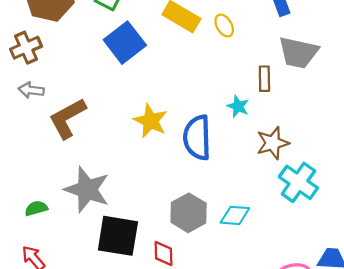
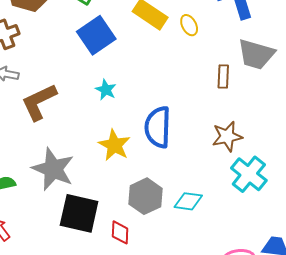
cyan star: (238, 106) -> (106, 90), moved
yellow star: (151, 121) -> (114, 145), moved

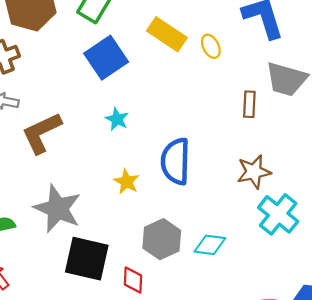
yellow star: (114, 145) -> (127, 182), size x0.7

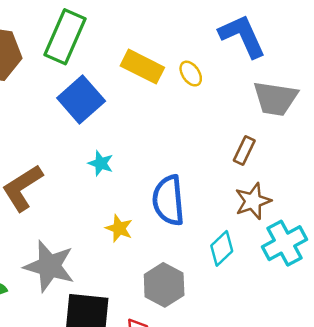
brown rectangle: (249, 104) -> (244, 150), moved, turned 30
cyan cross: (278, 214) -> (285, 243), turned 30
cyan diamond: (210, 245) -> (222, 248), moved, turned -44

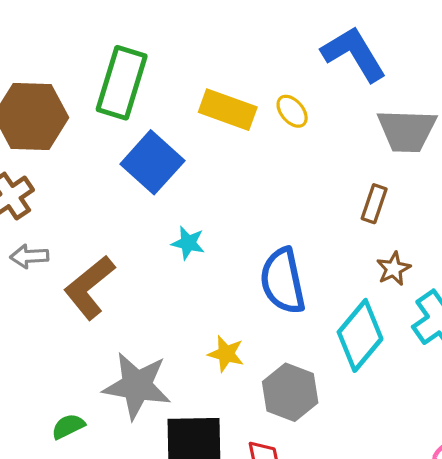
brown star: (253, 201) -> (393, 269), size x0.7
yellow star: (119, 228) -> (226, 354), moved
cyan diamond: (222, 248) -> (360, 335), size x1.5

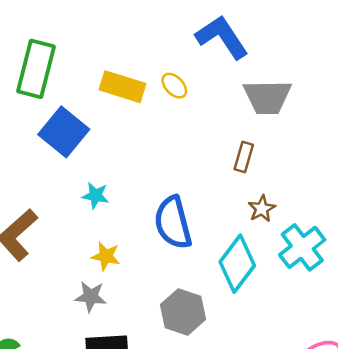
yellow star: (226, 354) -> (106, 256), moved
gray star: (137, 386) -> (91, 297), moved, size x0.6

